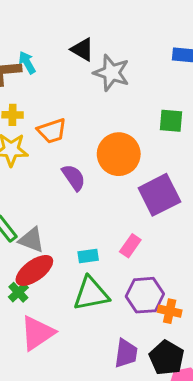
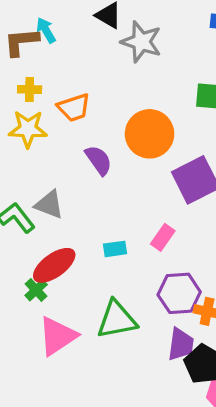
gray triangle: (31, 240) -> (49, 205), moved
green triangle: (91, 294) -> (117, 320), moved
purple trapezoid: (126, 353) -> (181, 344), moved

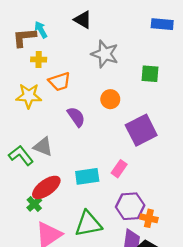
gray star: (141, 42) -> (105, 54), moved
yellow cross: (30, 89) -> (39, 59), moved
orange circle: (150, 134) -> (110, 99), size x0.6
cyan rectangle: (115, 249) -> (87, 176), size x1.5

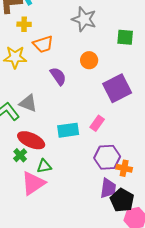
red ellipse: (46, 187) -> (31, 140), turned 60
green triangle: (88, 224) -> (44, 166), moved, size x0.6

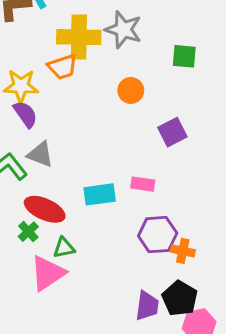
yellow cross: (24, 24) -> (79, 37), moved, size x2.0
purple semicircle: (58, 76) -> (25, 114), moved
purple square: (117, 88) -> (172, 132), size x0.7
pink rectangle: (97, 123) -> (143, 184), turned 63
purple trapezoid: (108, 188) -> (147, 306), moved

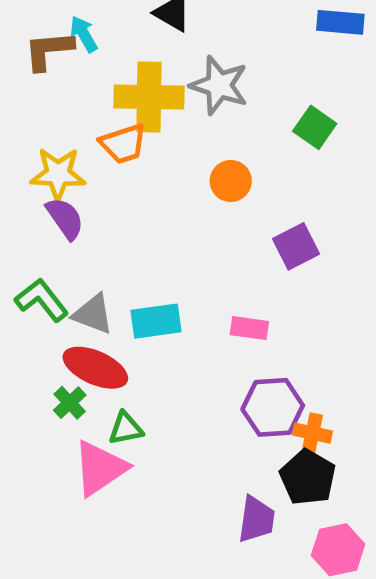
green square: (184, 56) -> (315, 127), turned 30
gray triangle: (40, 154) -> (93, 314), moved
cyan rectangle: (100, 194) -> (156, 321), moved
black pentagon: (180, 298) -> (308, 477), moved

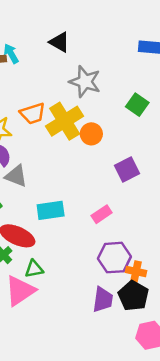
yellow cross: (149, 97) -> (65, 121), moved, turned -33
gray triangle: (93, 314) -> (16, 176), moved
pink rectangle: (249, 328) -> (102, 214), turned -42
purple trapezoid: (256, 519) -> (103, 300), moved

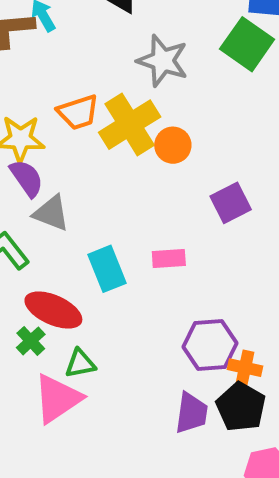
green square: (137, 105) -> (247, 44), moved, size x1.4
cyan rectangle: (51, 210) -> (107, 269), turned 76
pink rectangle: (102, 214) -> (169, 258), moved, turned 30

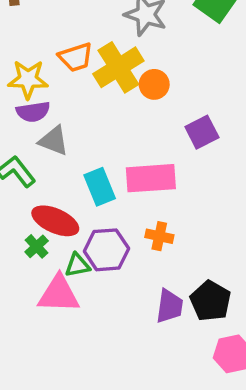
purple semicircle: (27, 178) -> (33, 112), turned 116
pink rectangle: (169, 258) -> (151, 178), size x1.8
purple hexagon: (210, 345) -> (106, 250), moved
orange cross: (245, 368) -> (159, 236), moved
pink triangle: (58, 399) -> (59, 294), turned 36

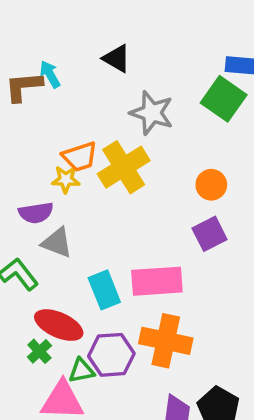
yellow star: (28, 79) -> (66, 179), moved, size x0.7
orange circle: (154, 84) -> (211, 185), moved
orange cross: (159, 236) -> (166, 341), size x1.8

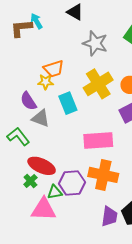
yellow cross: (124, 167) -> (98, 84), moved
purple semicircle: (36, 213) -> (28, 101), turned 66
cyan rectangle: (104, 290) -> (68, 103), moved

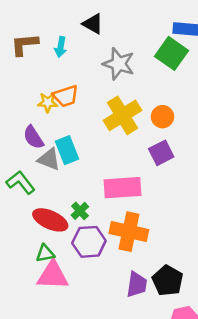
cyan arrow: (37, 21) -> (61, 47), moved, turned -140
yellow star: (46, 82) -> (48, 102), moved
cyan rectangle: (68, 103) -> (67, 150), moved
green cross: (30, 181) -> (80, 211), moved
green triangle: (55, 192) -> (45, 253), moved

